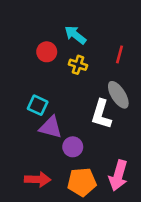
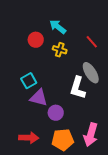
red line: (120, 54) -> (92, 42), turned -56
cyan square: (38, 105) -> (29, 81), turned 35

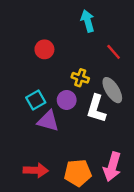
cyan arrow: (58, 27) -> (88, 21), moved, turned 36
yellow cross: (60, 50) -> (80, 78), moved
purple circle: (56, 113) -> (67, 100), moved

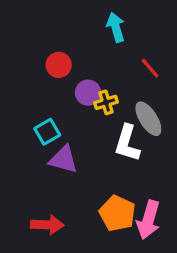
yellow cross: (80, 78) -> (106, 102), turned -35
purple circle: (67, 100) -> (88, 93), moved
orange pentagon: (78, 173) -> (117, 213), moved, turned 30

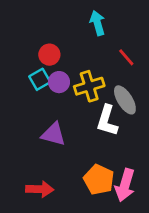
purple circle: (88, 93) -> (59, 82), moved
yellow cross: (106, 102) -> (89, 86), size x1.5
cyan square: (47, 132) -> (40, 79), moved

